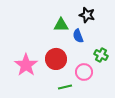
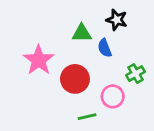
green cross: (101, 55) -> (136, 74), turned 32
pink star: (26, 65) -> (39, 60), moved

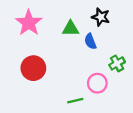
pink star: (39, 60) -> (29, 23), moved
red circle: (75, 79) -> (33, 68), moved

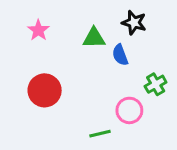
pink star: (29, 23) -> (38, 30), size x0.6

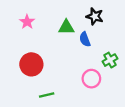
green line: (100, 134) -> (47, 95), moved

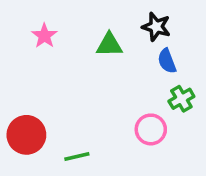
blue semicircle: (85, 39) -> (167, 61), moved
red circle: (31, 64) -> (26, 135), moved

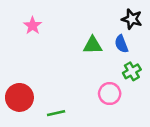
black star: (156, 27) -> (132, 19), moved
green triangle: (109, 45) -> (93, 45), moved

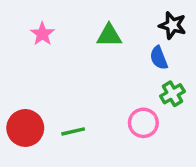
green triangle: (93, 45) -> (109, 36), moved
green line: (56, 113) -> (73, 131), moved

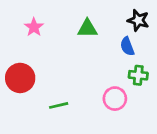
green cross: (172, 94) -> (138, 75), turned 36
red circle: (25, 128) -> (20, 78), moved

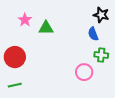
green triangle: (87, 29) -> (46, 28), moved
green line: (59, 105) -> (15, 85), moved

